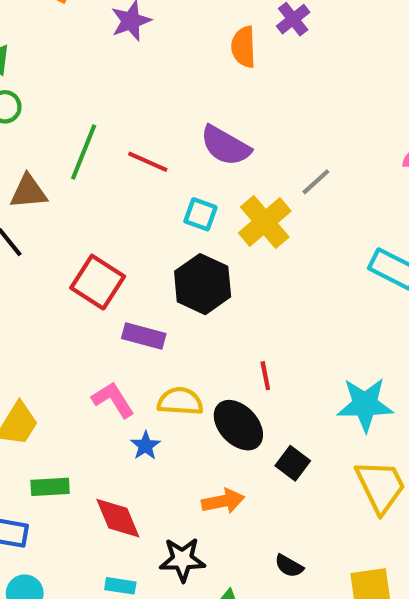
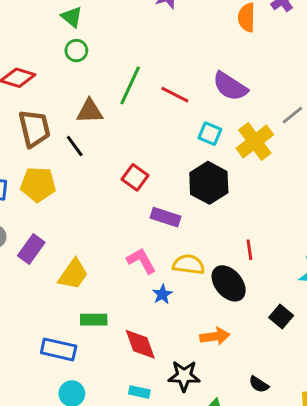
red square: (98, 282) -> (135, 177), size x0.7
black square: (293, 463) -> (281, 317), moved

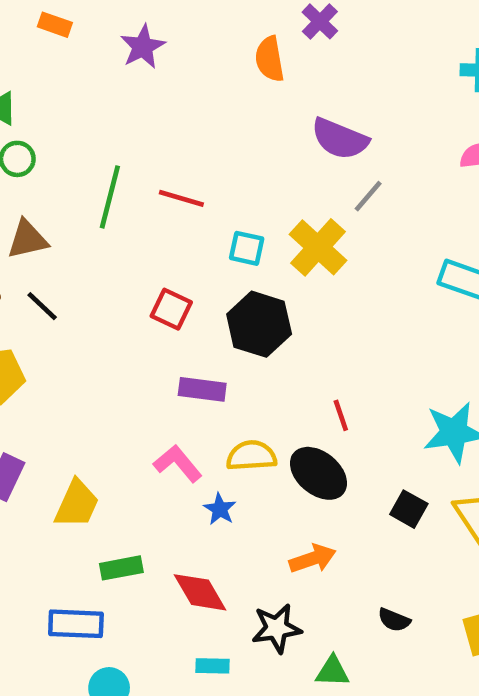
purple semicircle: (230, 86) -> (340, 139), moved
brown triangle: (90, 111) -> (27, 239), moved
red square: (135, 177) -> (171, 309), moved

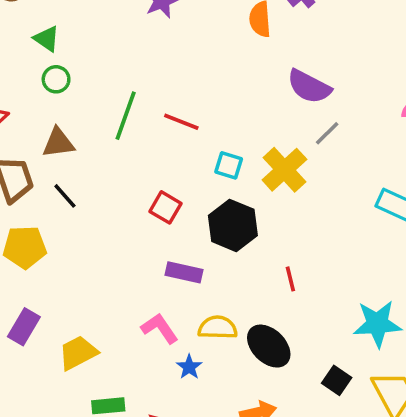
red line: (341, 415) -> (290, 279), moved
yellow trapezoid: (77, 504) -> (78, 353), turned -147

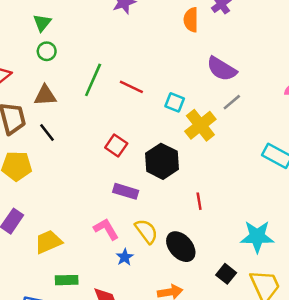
green triangle: (47, 39) -> (42, 23), turned 30
cyan square: (229, 165) -> (175, 102), moved
yellow semicircle: (218, 328) -> (146, 231), turned 48

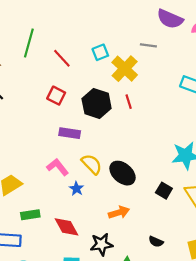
purple semicircle: (222, 69) -> (170, 19), moved
red line: (131, 87) -> (62, 58), moved, turned 30
cyan square: (175, 102) -> (100, 52), turned -35
gray line: (232, 102) -> (148, 45), turned 56
red line: (199, 201) -> (129, 102), moved

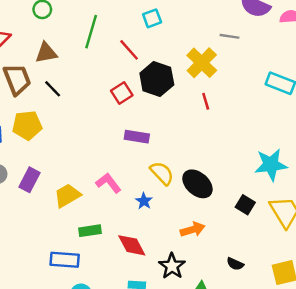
cyan square: (100, 52) -> (152, 18), moved
red square: (56, 96) -> (122, 93), turned 30
black hexagon: (97, 103) -> (157, 79), moved
pink L-shape: (58, 167) -> (108, 183), moved
black star: (102, 244) -> (172, 266), turned -30

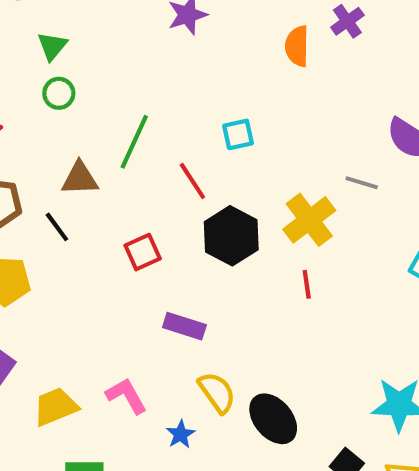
brown triangle: (46, 53) -> (80, 179), moved
red square: (122, 93) -> (143, 252), moved

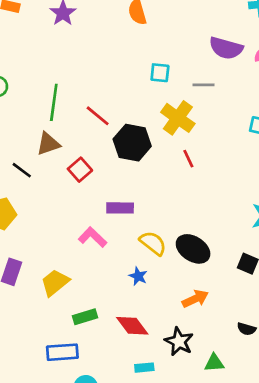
cyan square: (238, 134) -> (160, 73), moved, turned 35
brown triangle: (80, 179) -> (48, 144), moved
pink L-shape: (126, 396) -> (93, 237), moved

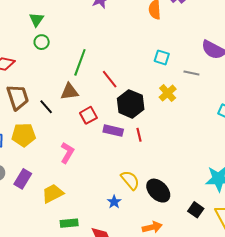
yellow cross: (178, 118) -> (168, 93), size x0.7
red line: (188, 159) -> (139, 135), moved
purple rectangle: (120, 208) -> (113, 131), moved
pink L-shape: (93, 237) -> (67, 153), moved, turned 65

